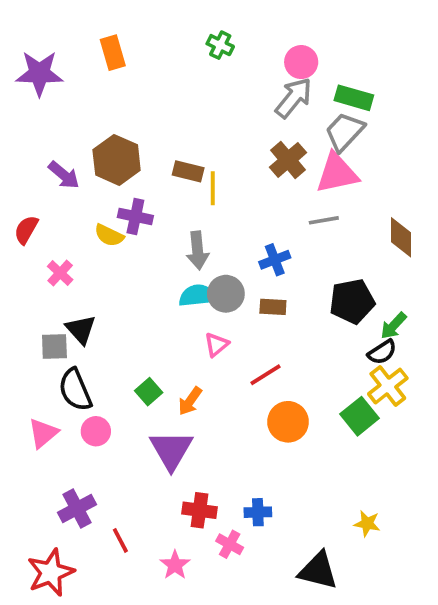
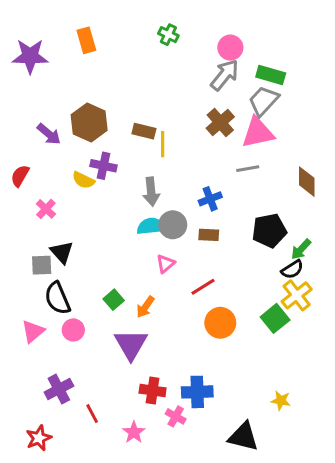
blue cross: (258, 512) -> (197, 392), size x1.5
red star: (51, 572) -> (39, 438), size x0.7

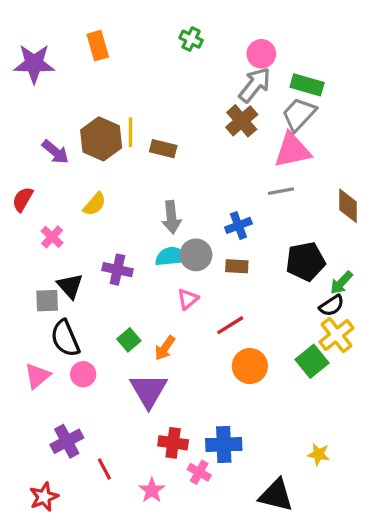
brown cross: (220, 122) -> (242, 121), moved
yellow line: (163, 144) -> (131, 132), moved
purple cross: (104, 166) -> (117, 270), moved
yellow semicircle: (83, 180) -> (95, 204), turned -75

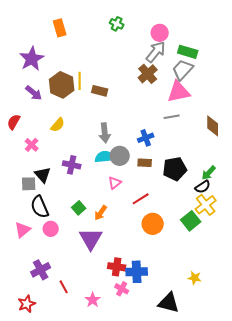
purple star: (34, 64) -> (32, 59), moved, turned -30
black pentagon: (305, 261) -> (175, 169), moved
red cross: (173, 443) -> (117, 267), moved

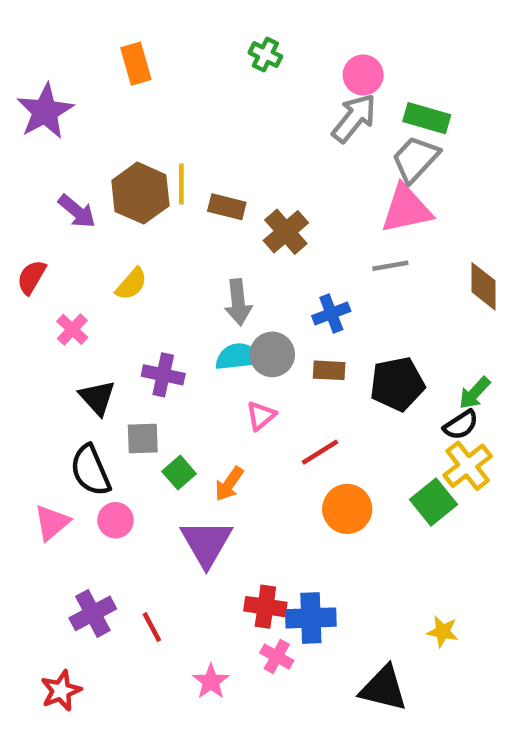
purple star: (32, 59) -> (45, 111), moved
brown cross: (148, 74) -> (286, 232), moved
gray square: (29, 184) -> (143, 438), moved
red line: (64, 287) -> (152, 627), moved

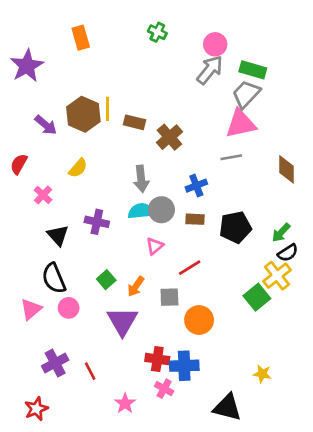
black semicircle: (461, 425) -> (288, 253), moved
gray square: (143, 438) -> (169, 297), moved
orange circle: (347, 509) -> (199, 320), moved

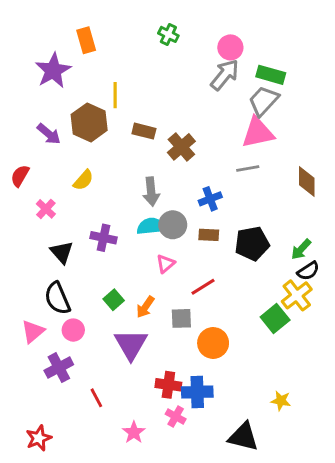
purple star: (27, 66) -> (53, 71), moved
yellow line: (108, 109) -> (115, 95), moved
purple cross: (55, 363) -> (59, 368), moved

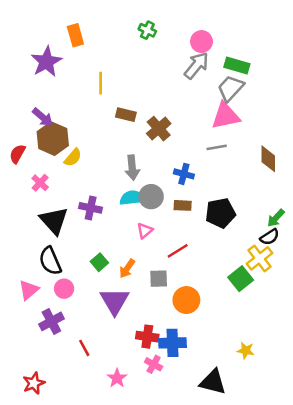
brown hexagon: (89, 122) -> (53, 139), moved
blue cross: (210, 199) -> (184, 174), turned 36
green arrow: (301, 249) -> (276, 218), moved
black triangle: (62, 252) -> (54, 221), size x1.4

